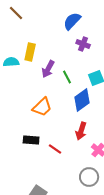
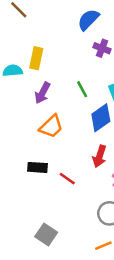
purple arrow: (48, 69) -> (42, 93), moved

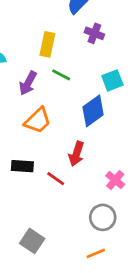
yellow rectangle: (36, 58) -> (47, 44), moved
green line: (82, 89) -> (61, 75), moved, turned -35
red arrow: (100, 156) -> (76, 154), moved

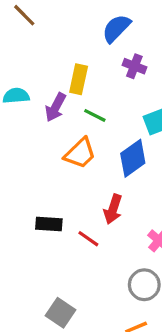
purple arrow: (28, 83) -> (56, 107), moved
orange trapezoid: (38, 121) -> (80, 153), moved

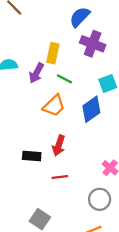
purple cross: (134, 66) -> (93, 44), size x1.5
red arrow: (113, 209) -> (59, 146), moved
red line: (88, 239) -> (60, 177), moved, turned -42

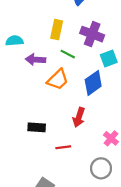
purple cross: (93, 44) -> (92, 34), moved
purple arrow: (36, 73) -> (36, 60), moved, turned 66
red arrow: (59, 146) -> (79, 117), moved

